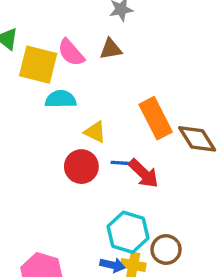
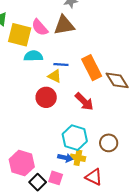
brown triangle: (111, 49) -> (64, 25), size x1.5
blue line: (123, 163) -> (61, 64), moved
brown circle: (166, 250) -> (109, 143), moved

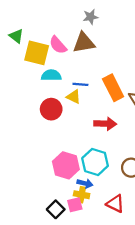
red circle: (46, 97) -> (51, 109), moved
red arrow: (84, 102) -> (105, 124), turned -42
yellow cross: (78, 158) -> (82, 195), moved
pink hexagon: (22, 163) -> (66, 165), moved
pink square: (56, 178) -> (75, 205), turned -32

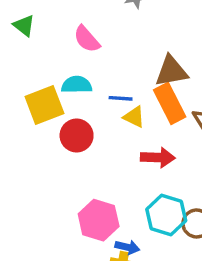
brown triangle: (84, 43) -> (171, 71), moved
yellow square: (37, 53) -> (44, 105), moved, turned -35
yellow triangle: (74, 97) -> (134, 117), moved
cyan hexagon: (95, 162) -> (166, 215), moved

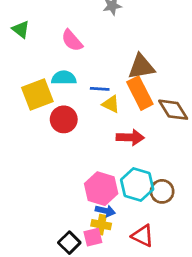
pink hexagon: (99, 220) -> (101, 189), moved

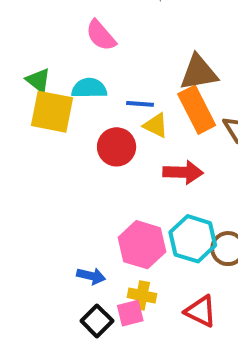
green triangle: (21, 29) -> (38, 80), moved
yellow square: (37, 94) -> (52, 112), turned 32
red circle: (64, 119) -> (117, 147), moved
blue arrow: (105, 211) -> (91, 276), moved

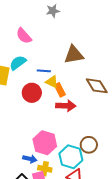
cyan semicircle: (89, 88) -> (18, 63), turned -36
orange rectangle: (197, 110) -> (60, 90), moved, size x0.6
cyan hexagon: (193, 239) -> (71, 157), moved
blue arrow: (91, 276) -> (30, 159), moved

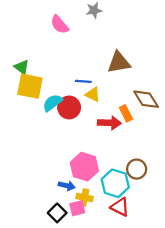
pink semicircle: (24, 36) -> (60, 25), moved
cyan semicircle: (18, 63) -> (52, 103), moved
orange rectangle: (60, 90) -> (126, 113), moved

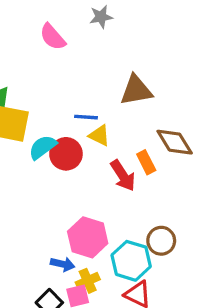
red arrow: (109, 123) -> (123, 176), turned 55
yellow cross: (84, 198) -> (88, 281), turned -35

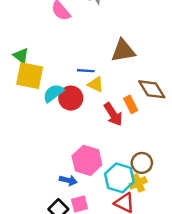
yellow cross: (88, 281) -> (138, 183), moved

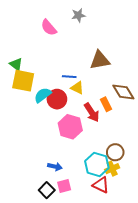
pink hexagon: (87, 160) -> (70, 127), moved

